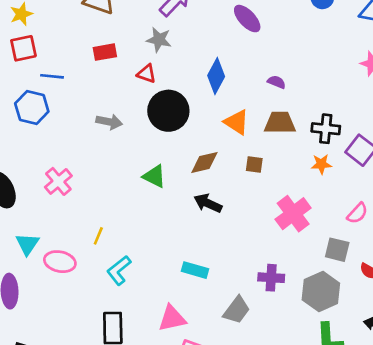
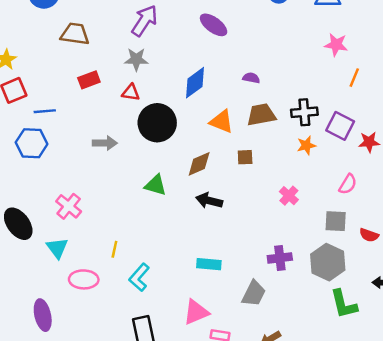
blue diamond: (216, 76) -> (195, 83), turned 36
pink cross: (293, 214) -> (289, 196), size x0.6
cyan triangle: (27, 244) -> (57, 248), moved

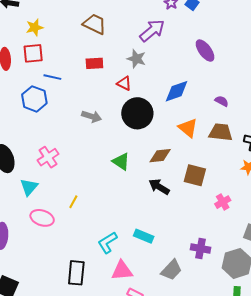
brown square: (245, 157) -> (195, 175), moved, size x1.6
cyan L-shape: (139, 277) -> (107, 243), moved

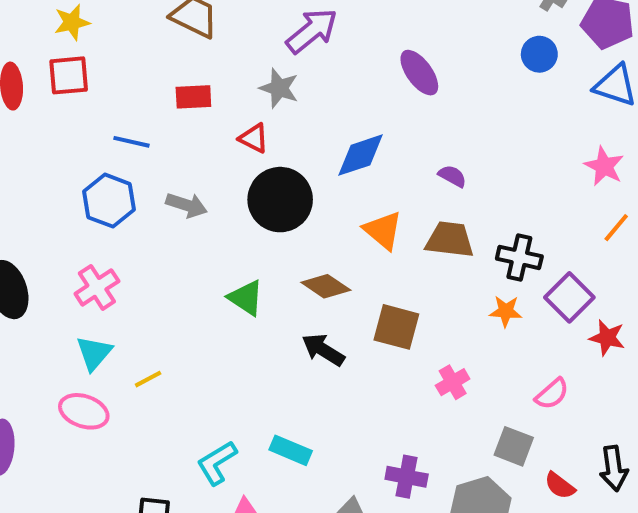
blue line: (52, 77) -> (132, 142), moved
blue hexagon: (34, 99) -> (109, 201), moved
brown diamond: (160, 156) -> (326, 286), turned 40
cyan triangle: (29, 187) -> (94, 353), moved
yellow line: (73, 202) -> (148, 379), turned 32

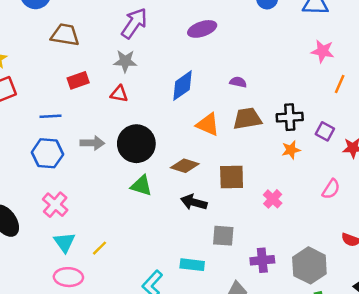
purple ellipse: (419, 73) -> (202, 29), turned -56
black circle: (280, 200) -> (136, 144), moved
purple square: (569, 297) -> (325, 131), size x0.7
gray square: (514, 446) -> (223, 236), moved

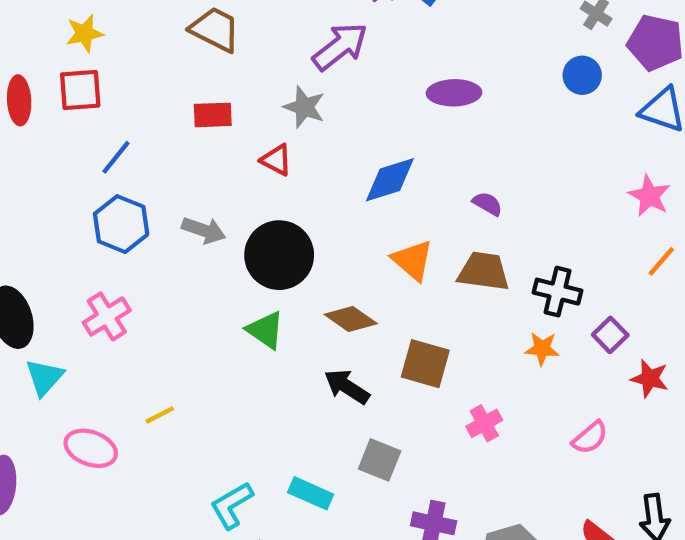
blue line: (50, 116) -> (116, 157), moved, turned -65
cyan triangle: (64, 242) -> (44, 377), moved

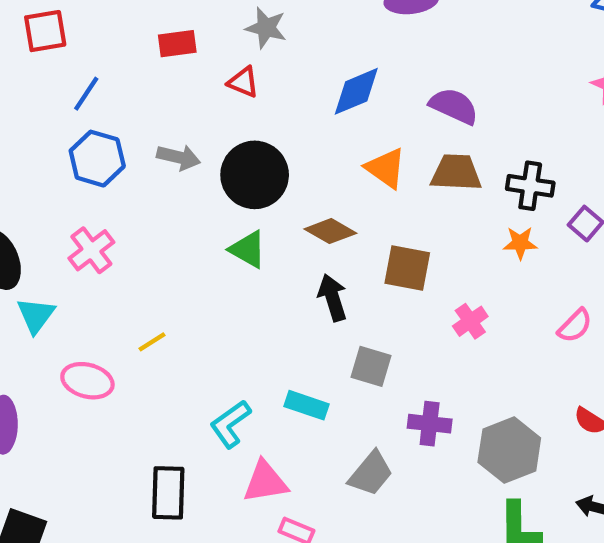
purple semicircle: (487, 204) -> (454, 106), size x1.6
black arrow: (347, 387) -> (333, 298), turned 45

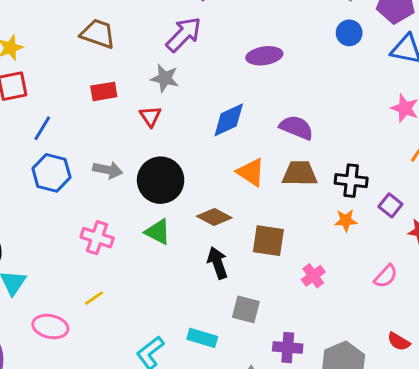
red triangle: (243, 82) -> (150, 116), turned 35
pink cross: (91, 250) -> (97, 238), moved, turned -32

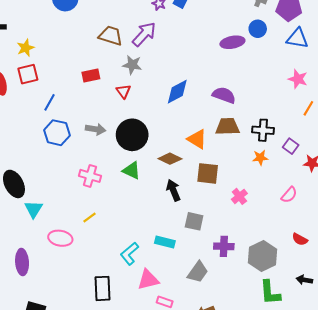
brown trapezoid: (98, 34) -> (111, 36), moved
purple ellipse: (264, 56) -> (232, 42), moved
orange triangle: (251, 172) -> (197, 139), moved

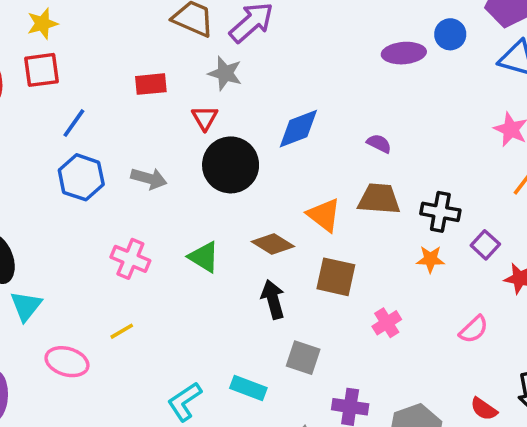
purple semicircle: (224, 95) -> (379, 144), size x0.6
black circle: (132, 135) -> (231, 165), moved

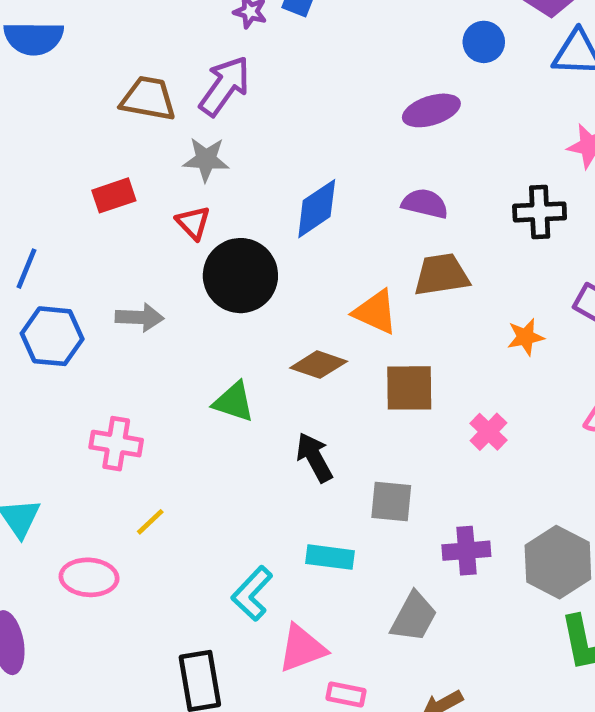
purple ellipse: (404, 53) -> (431, 110), moved
purple semicircle: (379, 144) -> (425, 204), size x1.4
black cross: (440, 212) -> (540, 212), moved
pink cross: (130, 259) -> (116, 444), moved
black arrow: (273, 299) -> (314, 457), moved

